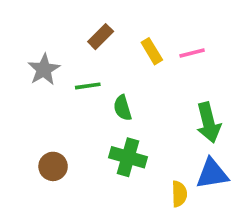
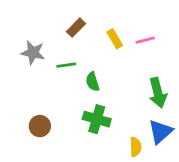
gray star: (44, 69) -> (33, 53), turned -30
blue triangle: (212, 174) -> (160, 132), turned -32

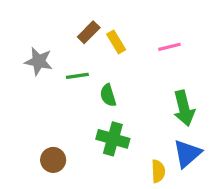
yellow rectangle: (115, 39) -> (116, 42), moved
brown circle: (40, 126) -> (53, 160), moved

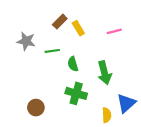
green arrow: (184, 108) -> (104, 73), moved

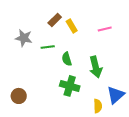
brown circle: (36, 108) -> (19, 96), moved

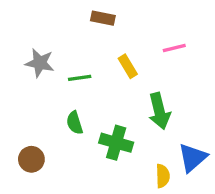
brown rectangle: (55, 20) -> (103, 18), moved, turned 56
yellow rectangle: (72, 26) -> (128, 66), moved
green semicircle: (67, 59) -> (75, 123), moved

